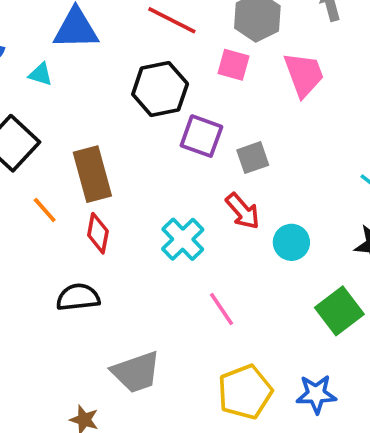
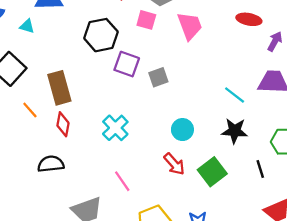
red arrow: (243, 211) -> (174, 164), moved
pink line: (221, 309) -> (122, 181), moved

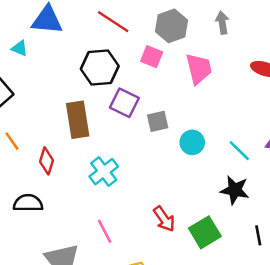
brown rectangle: (59, 88) -> (78, 120), moved
cyan circle: (182, 130) -> (192, 142), moved

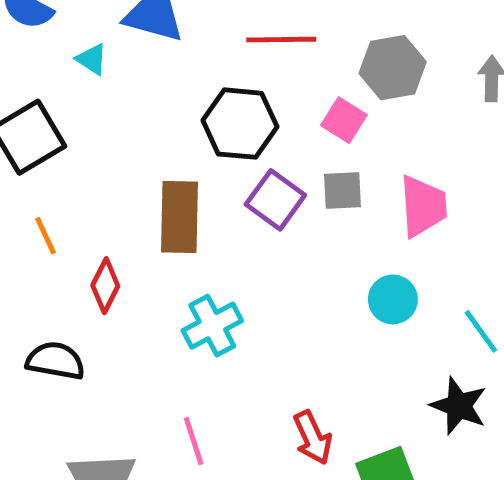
red line: (113, 22) -> (281, 40), turned -44
pink trapezoid: (199, 69) -> (423, 206), moved
gray square: (158, 121) -> (342, 191), moved

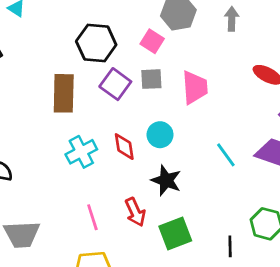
red diamond: (105, 286) -> (124, 147), moved, turned -36
cyan circle: (393, 299) -> (160, 135), moved
black star: (459, 406) -> (166, 180), moved
pink line: (194, 441) -> (92, 217), moved

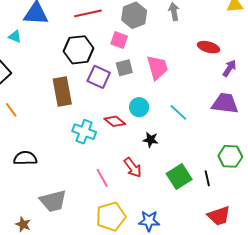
red diamond: (124, 147) -> (115, 121), turned -30
cyan cross: (81, 152) -> (84, 132), turned -30
cyan line: (226, 155) -> (178, 112), moved
black star: (166, 180) -> (151, 140), size x0.7
green square: (175, 233) -> (179, 177), moved

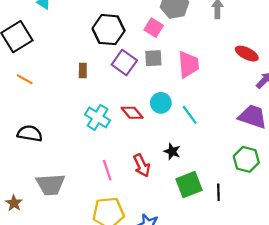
brown rectangle: (62, 92) -> (83, 70), size x0.5
orange line: (11, 110) -> (25, 79), turned -35
cyan line: (178, 112) -> (190, 115), moved
black star: (151, 140) -> (172, 151), moved
green hexagon: (230, 156) -> (246, 159), moved

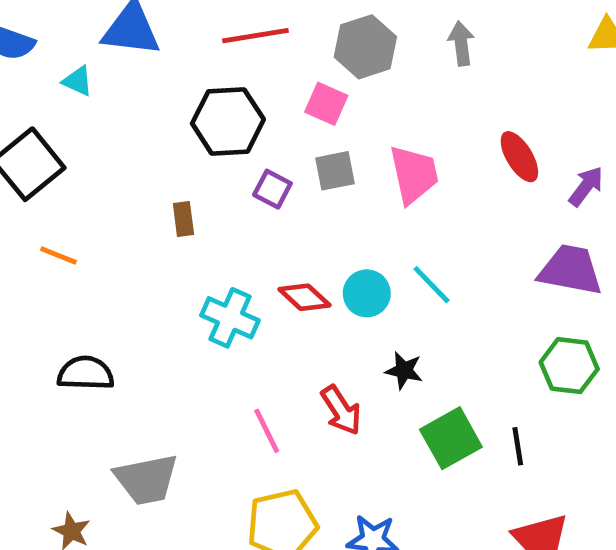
red ellipse: (247, 54) -> (519, 157), moved, turned 40
purple square: (124, 63) -> (272, 189), size x0.7
cyan circle: (161, 103) -> (367, 293), moved

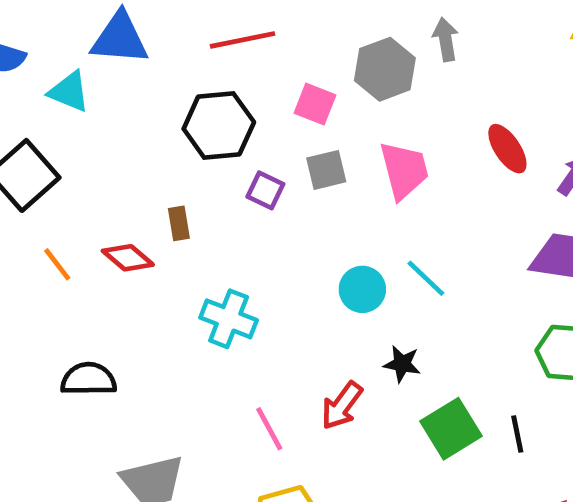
gray hexagon: (365, 47) -> (385, 69), moved
cyan triangle: (78, 81) -> (69, 92), size x1.4
orange line: (59, 256) -> (57, 264), turned 33
red diamond: (304, 297) -> (128, 258), moved
red arrow: (341, 410) -> (342, 406), turned 72

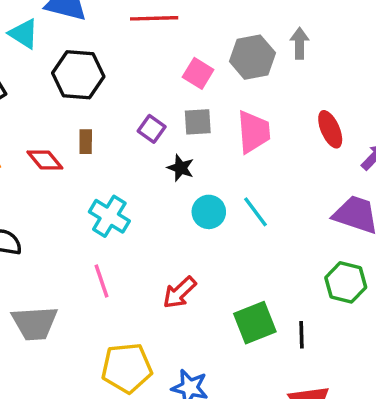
black hexagon: (219, 126) -> (78, 75), moved
black star: (402, 364) -> (181, 168), moved
pink line: (269, 429) -> (102, 281), moved

